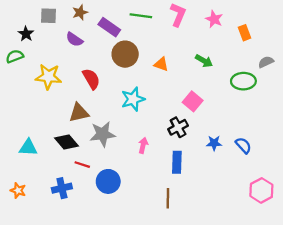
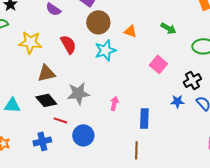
cyan star: (133, 99) -> (105, 50), moved
brown triangle: (79, 113) -> (46, 73), moved
black cross: (178, 127) -> (192, 80), moved

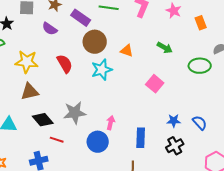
brown triangle: (46, 73) -> (30, 92), moved
black cross: (192, 80) -> (175, 146), moved
blue circle: (83, 135) -> (98, 142), moved

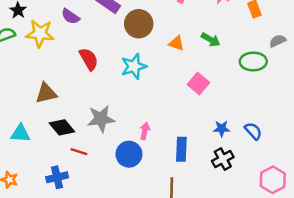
brown circle: (95, 42) -> (139, 24), moved
orange triangle: (127, 51) -> (176, 43), moved
yellow star: (27, 62) -> (40, 33), moved

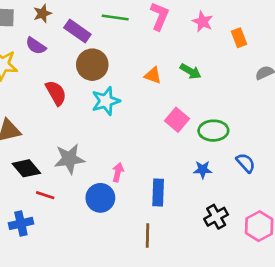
brown circle: (139, 24) -> (92, 65), moved
green ellipse: (253, 62) -> (213, 131), moved
blue semicircle: (253, 131) -> (246, 163), moved
black cross: (223, 159) -> (216, 217), moved

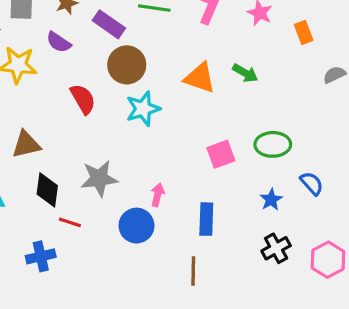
orange triangle: (153, 75) -> (200, 78), size x1.5
pink square: (177, 120) -> (221, 154), moved, turned 30
black diamond: (26, 168) -> (47, 190), turned 48
blue star: (203, 170) -> (271, 200), moved, turned -30

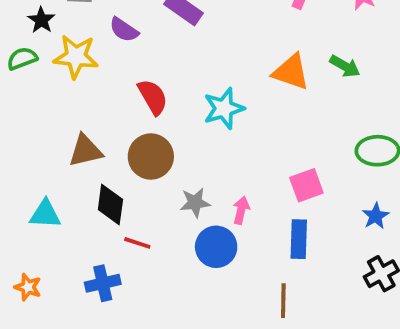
brown circle: (127, 65) -> (151, 156), moved
pink square: (221, 154) -> (306, 185), moved
gray star: (99, 179) -> (195, 203), moved, size x0.7

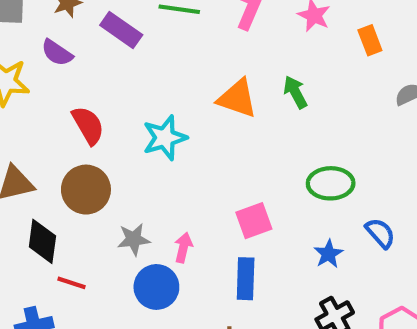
green arrow: (345, 66) -> (295, 92), turned -148

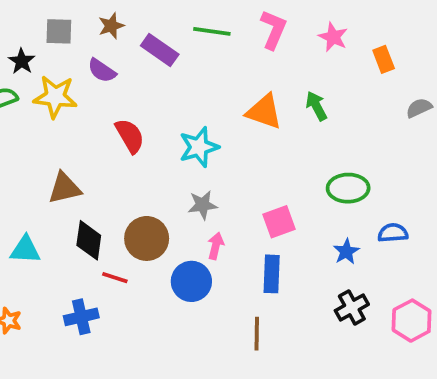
brown circle: (86, 190) -> (147, 238), moved
blue semicircle: (380, 233) -> (393, 233), turned -52
gray star: (134, 239) -> (203, 205), moved

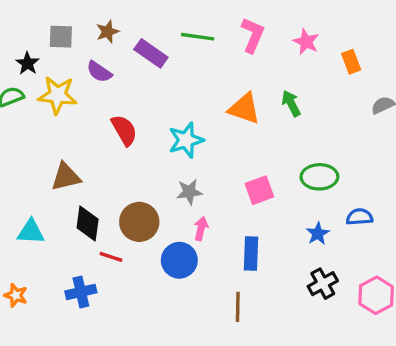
pink square: (279, 222) -> (259, 190), moved

